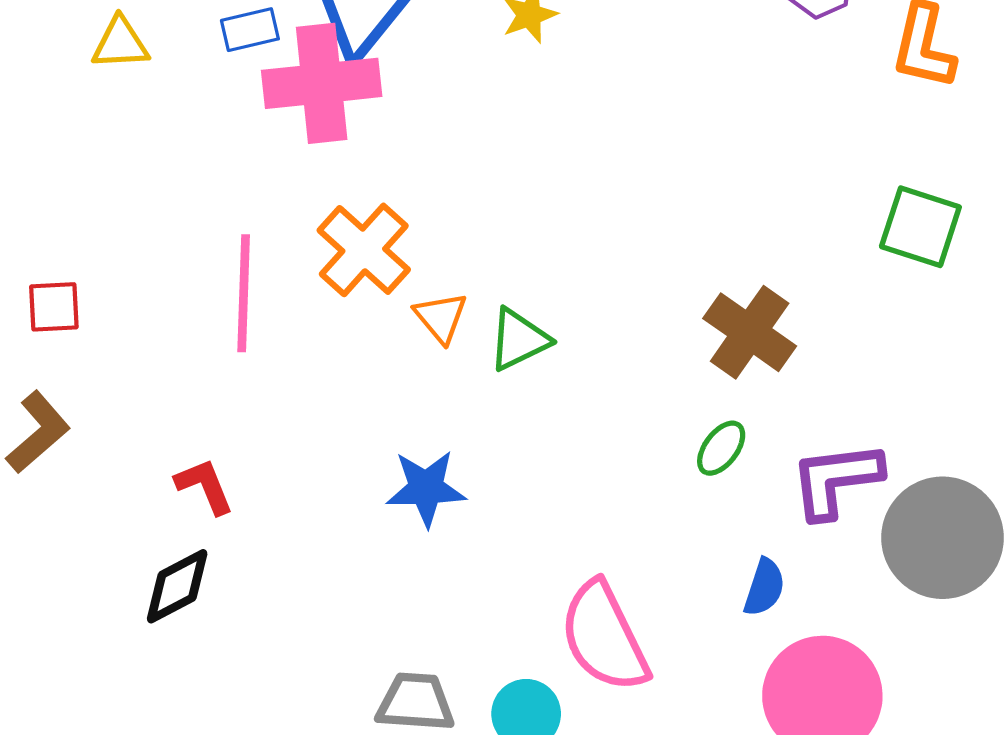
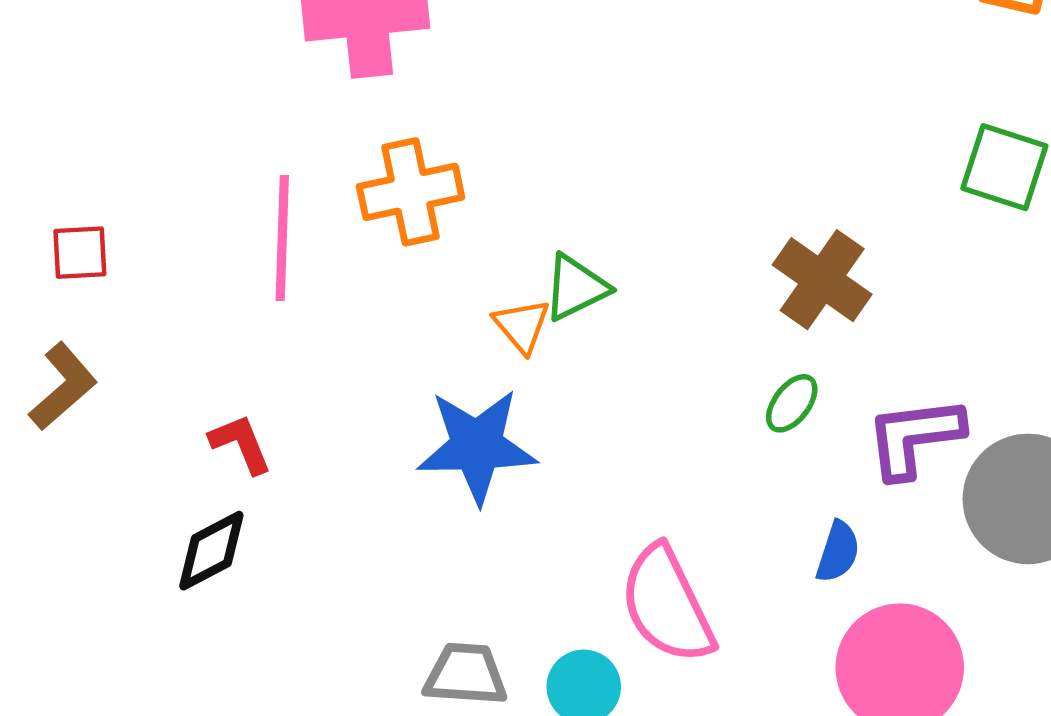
orange cross: (364, 250) -> (411, 192), turned 36
orange triangle: (441, 317) -> (522, 326), moved
blue star: (426, 488) -> (477, 446), size x1.4

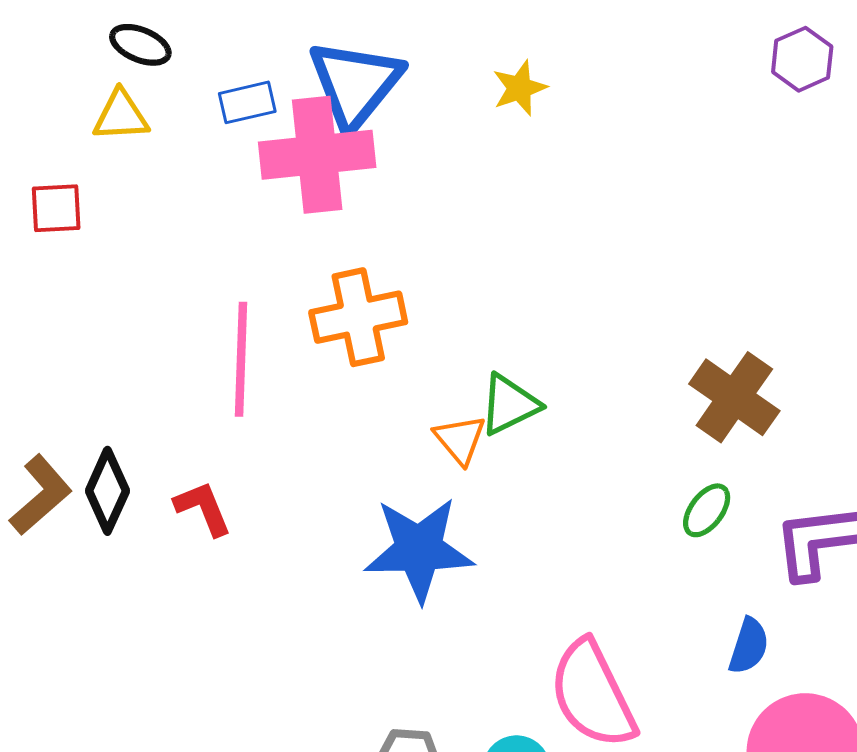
red square: (80, 253) -> (56, 208), moved
red L-shape: (241, 444) -> (203, 508), moved
black diamond: (211, 551) -> (107, 491), moved, turned -38

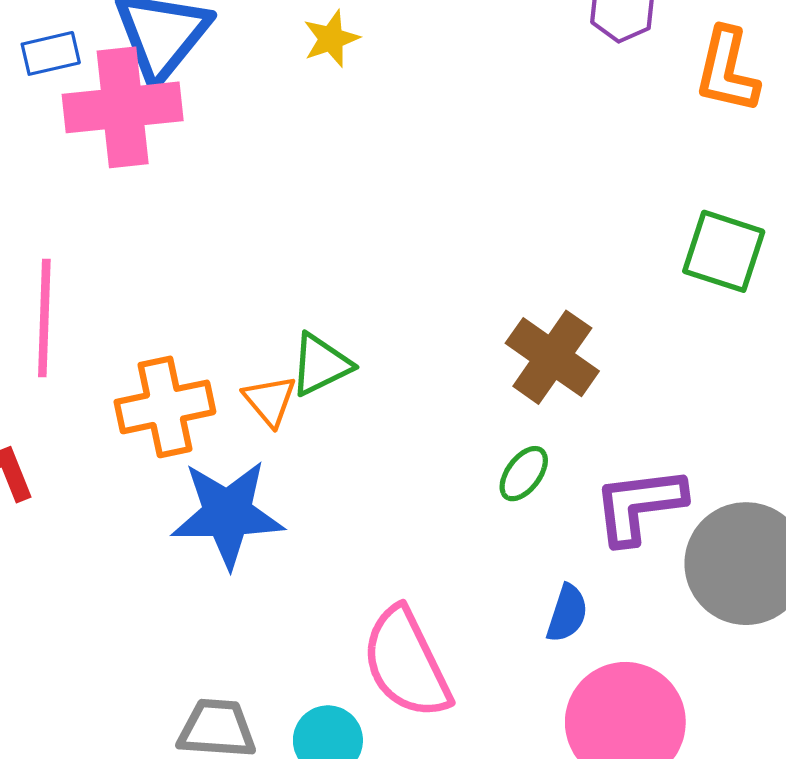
orange cross: (358, 317) -> (165, 407), moved

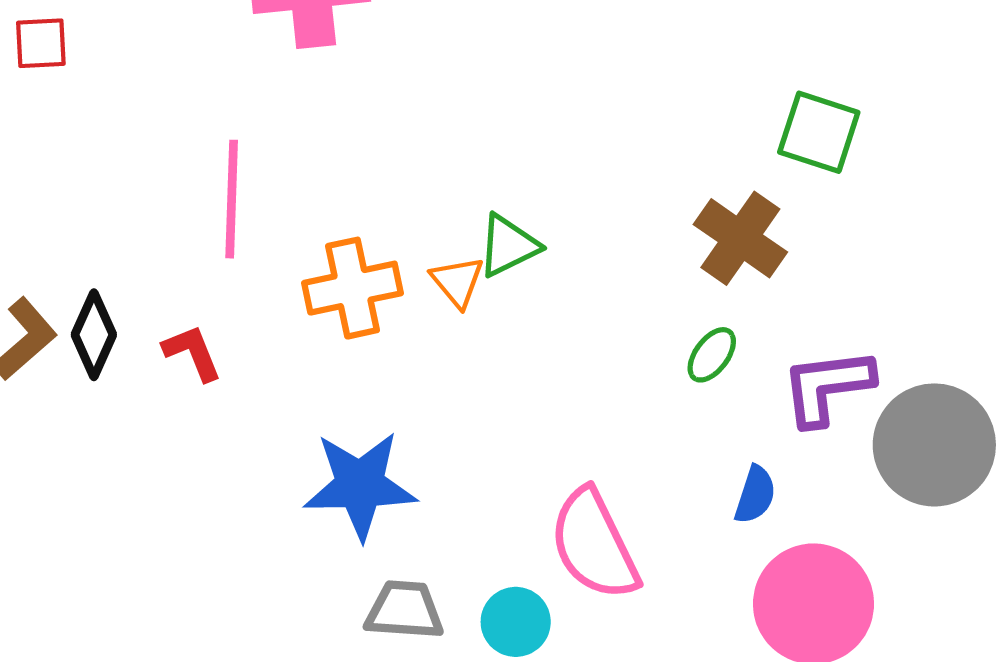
green square: (724, 251) -> (819, 132), moved
blue star: (227, 514) -> (360, 485), moved

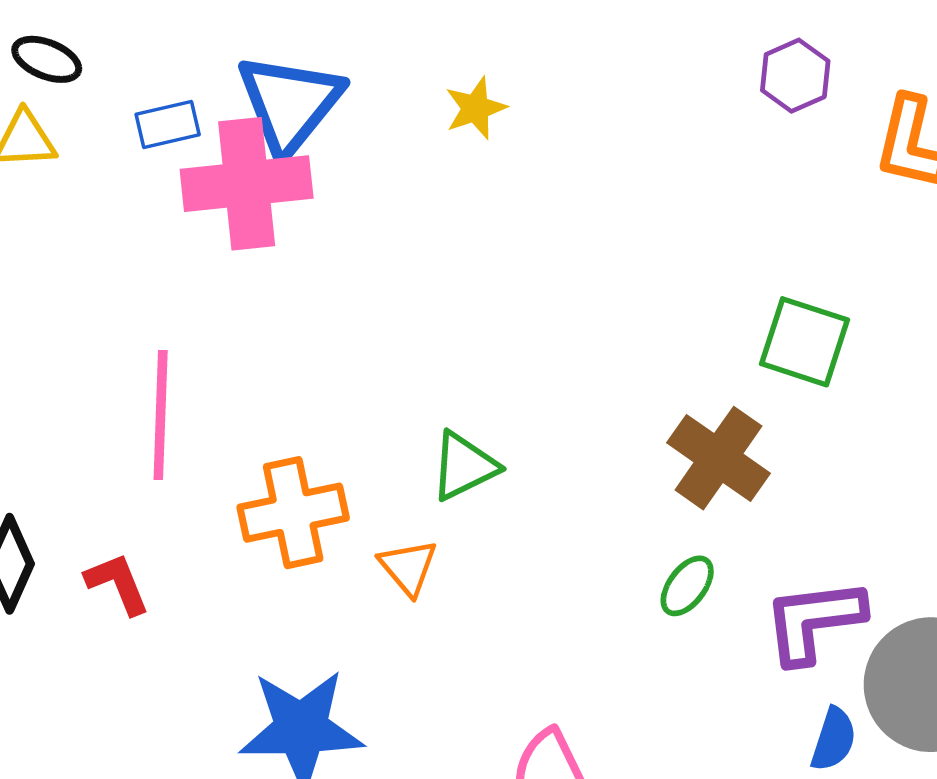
orange triangle: (457, 282) -> (408, 567), moved
blue semicircle: (755, 495) -> (834, 739), moved

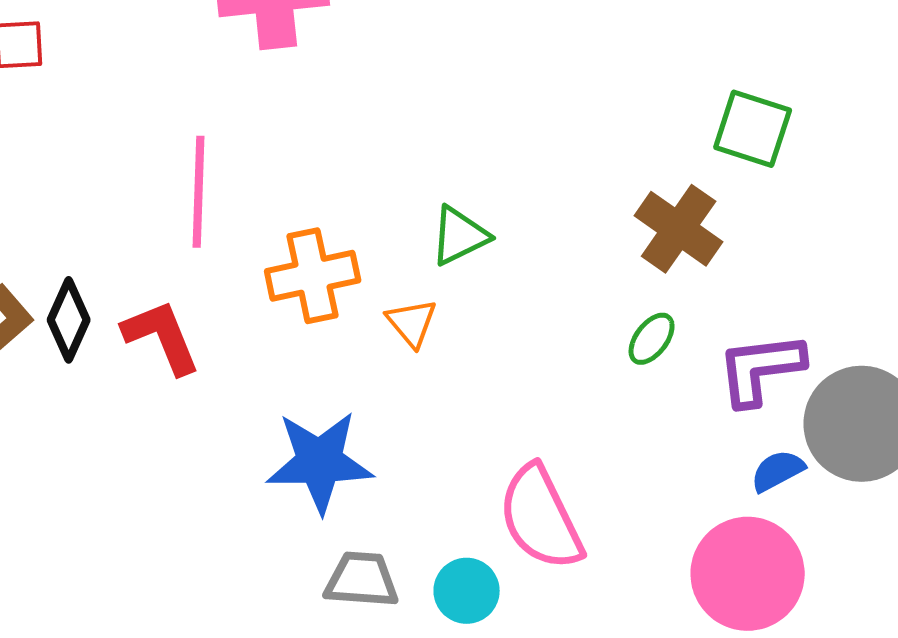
red L-shape: (118, 584) -> (162, 337), size x1.4
blue semicircle: (834, 739) -> (778, 471), turned -136

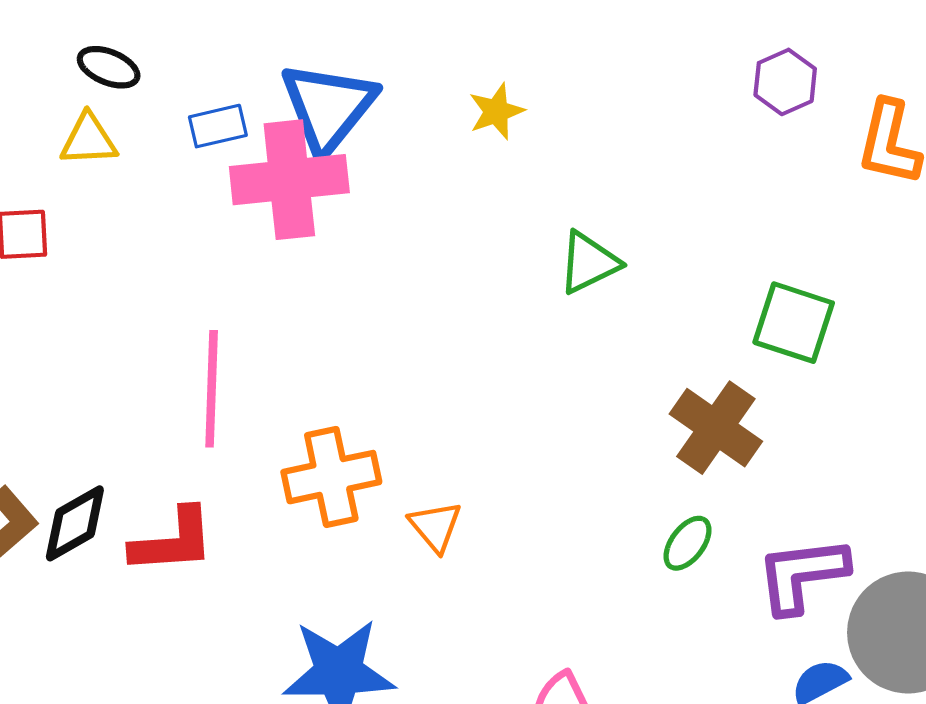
green triangle: (460, 236) -> (589, 263), moved
black diamond: (69, 320) -> (75, 523), turned 36
red L-shape: (162, 337) -> (173, 541), turned 108

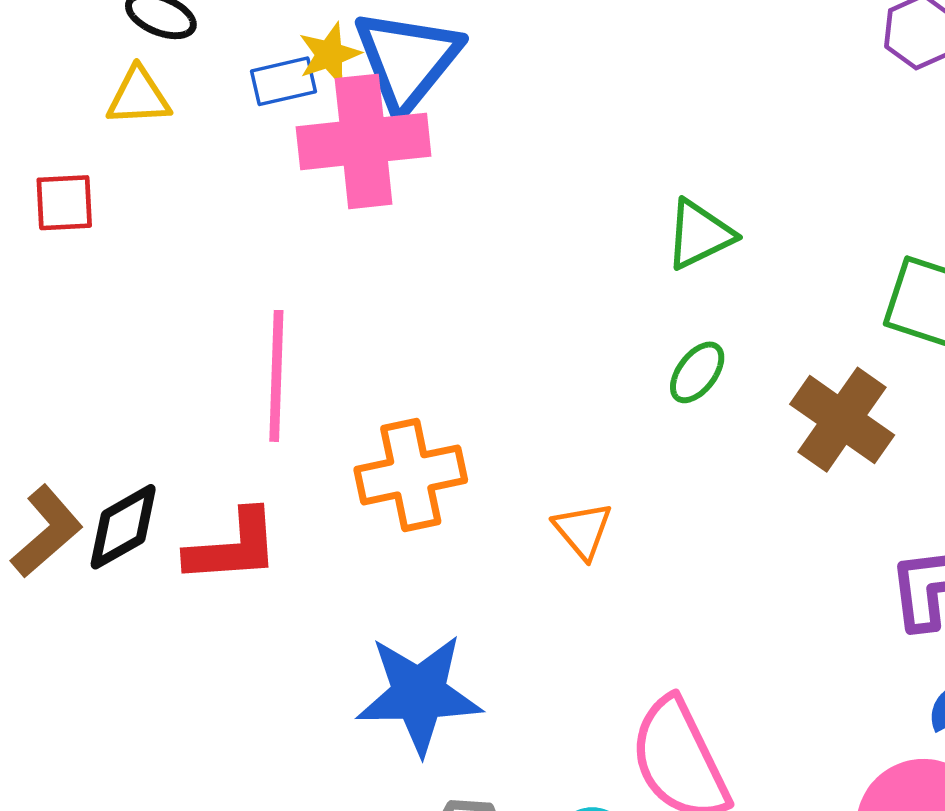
yellow star: (496, 111) -> (329, 54), moved
orange triangle: (435, 526) -> (583, 530), moved
green ellipse: (688, 543) -> (697, 372), moved

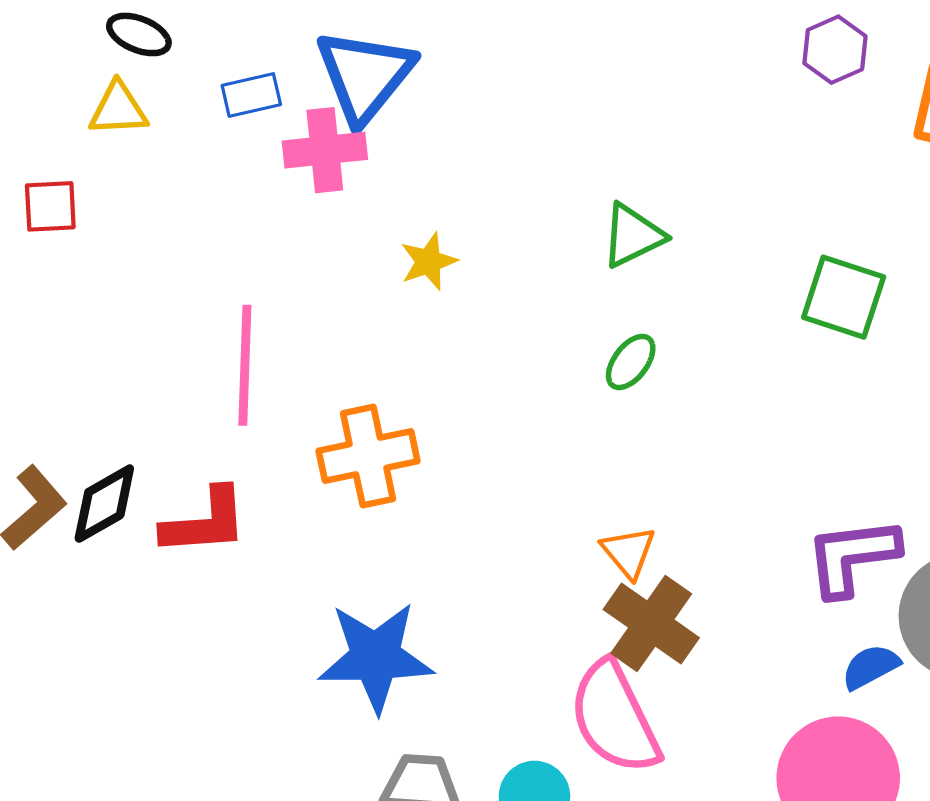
yellow star: (329, 54) -> (429, 261), moved
pink cross: (364, 141) -> (325, 150), size x0.7
brown cross: (842, 420) -> (651, 624), moved
orange triangle: (583, 530) -> (629, 552), moved

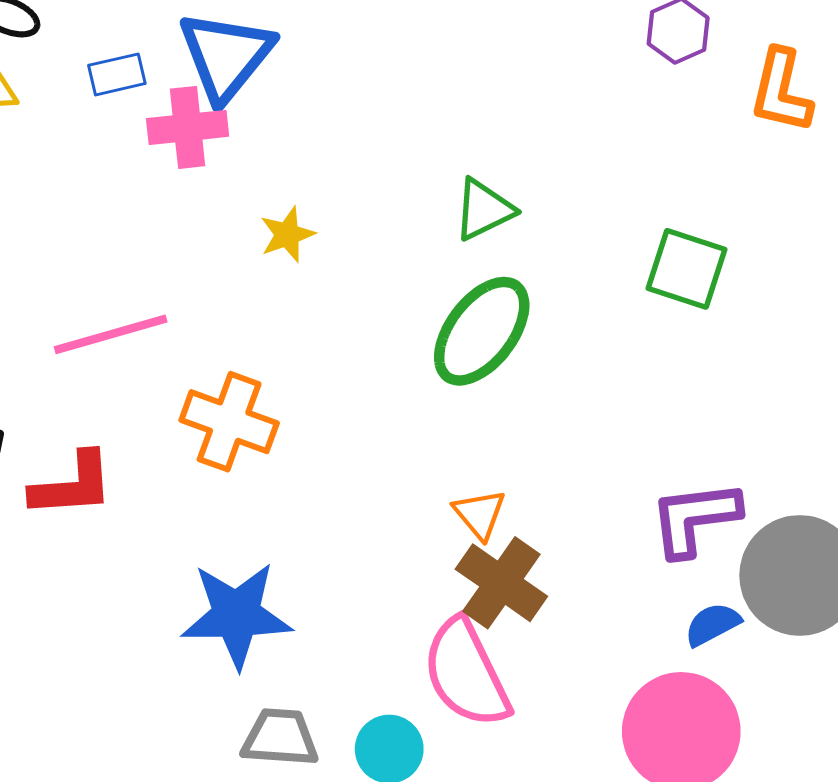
green ellipse: (631, 362) -> (482, 331), size x2.0
pink line: (245, 365) -> (111, 334), turned 72
orange cross: (368, 456) -> (229, 422), turned 32

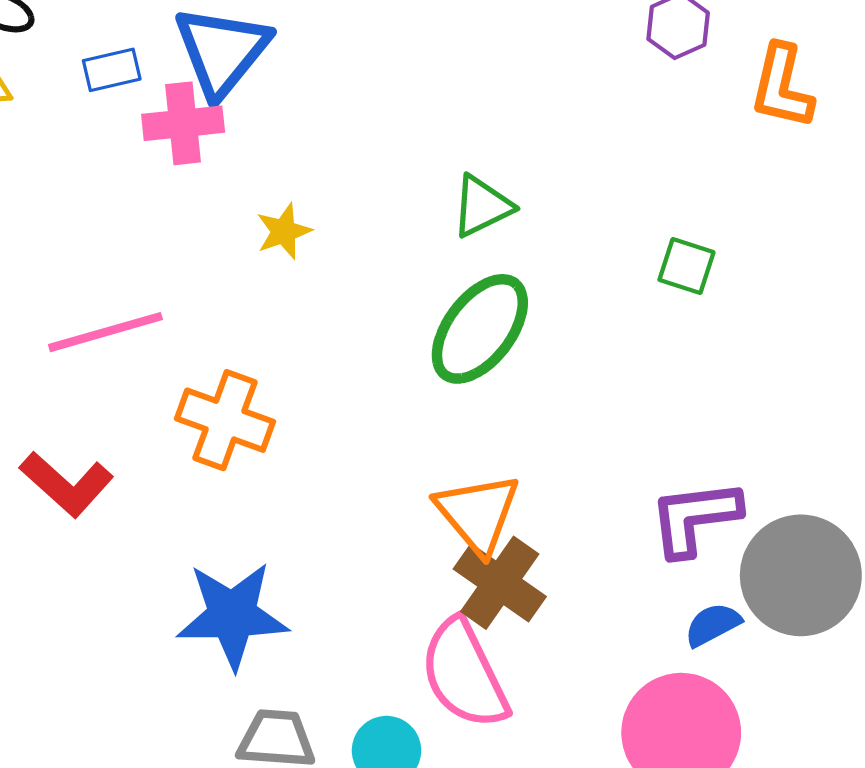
green square: (686, 269) -> (686, 266), size x0.7
red L-shape: (72, 485) -> (67, 484), turned 46
orange triangle: (480, 514) -> (478, 513), size x1.6

